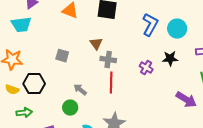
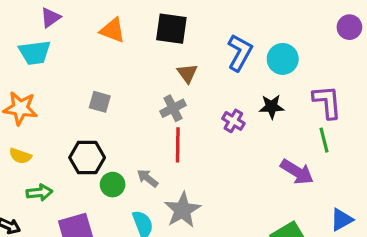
brown triangle: (96, 44) -> (187, 73), moved
gray cross: (108, 60) -> (173, 108), turned -35
black hexagon: (34, 84) -> (87, 158), moved
gray arrow: (80, 90) -> (148, 178), moved

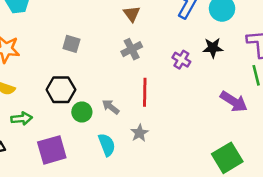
brown triangle: (187, 73) -> (132, 14), moved
red line: (178, 145) -> (145, 92), moved
gray star: (182, 210) -> (140, 133), size x0.6

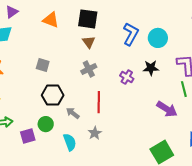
black hexagon: (61, 90) -> (53, 95), moved
green circle: (82, 112) -> (46, 124), moved
purple square: (52, 150) -> (28, 136), moved, size x0.7

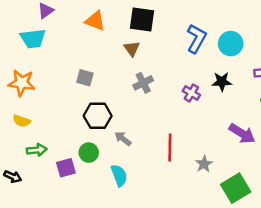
brown triangle: (89, 42) -> (132, 49), moved
red line: (99, 102) -> (170, 147), moved
gray star: (95, 133) -> (204, 164), moved

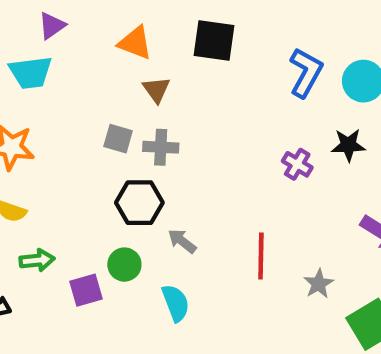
brown triangle: (132, 49) -> (156, 90), moved
gray cross: (143, 83) -> (161, 147), moved, turned 30

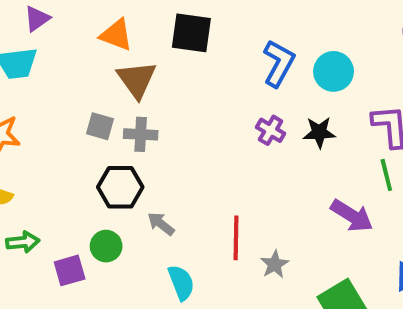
brown triangle: (156, 90) -> (137, 80), size x1.5
purple cross: (297, 164) -> (271, 130), moved
gray star: (319, 284) -> (275, 264), moved
cyan semicircle: (176, 303) -> (181, 283), moved

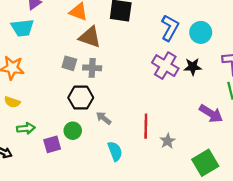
brown triangle: (137, 80) -> (90, 37), turned -35
purple cross: (271, 130) -> (165, 66), size x1.6

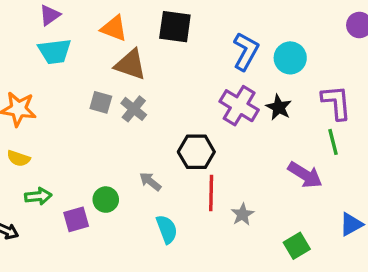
cyan trapezoid: (22, 28) -> (55, 51), moved
black star: (193, 67) -> (279, 107), turned 30
gray cross: (92, 68) -> (134, 109), turned 36
black hexagon: (81, 98) -> (196, 152), moved
green square: (205, 163) -> (297, 246), size x0.7

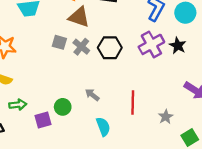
purple cross: (239, 106) -> (151, 44), turned 30
black hexagon: (196, 152) -> (110, 48), moved
gray star: (242, 214) -> (166, 117), moved

